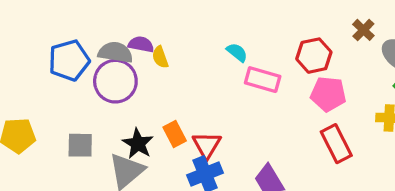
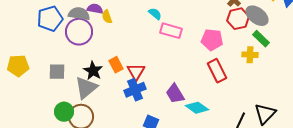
red hexagon: (314, 56) -> (238, 19), moved

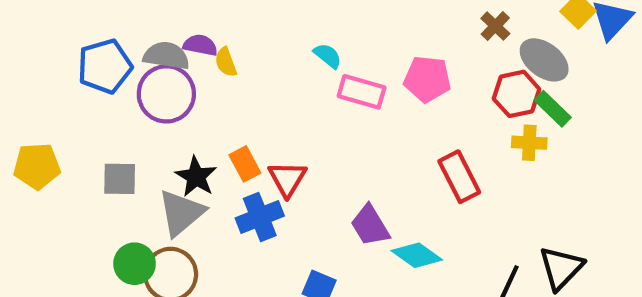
red hexagon: (238, 19) -> (517, 94), moved
pink pentagon: (212, 40) -> (427, 79), moved
blue cross: (135, 90) -> (260, 217), moved

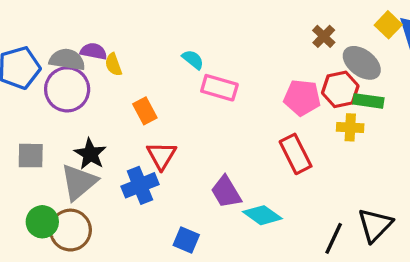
pink pentagon: (427, 79) -> (302, 98), moved
green rectangle: (553, 109) -> (368, 101), turned -36
orange rectangle: (245, 164) -> (145, 111), moved

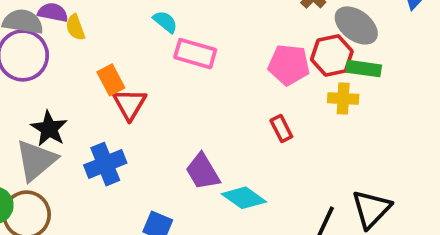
red rectangle: (296, 154) -> (281, 128), size x0.6
red triangle: (161, 156) -> (130, 104), moved

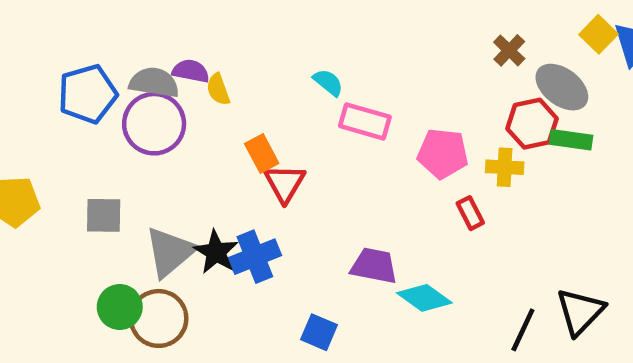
pink pentagon: (289, 65) -> (443, 154), moved
yellow cross: (343, 99) -> (505, 167), moved
black star: (49, 128) -> (216, 252), moved
purple trapezoid: (203, 172) -> (374, 266), turned 132

